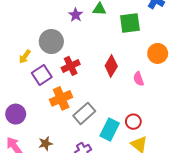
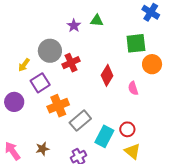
green square: (130, 23) -> (136, 43), moved
red cross: (71, 66) -> (71, 63), moved
purple circle: (16, 114) -> (14, 102), moved

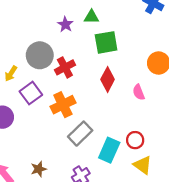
green square: (136, 43) -> (106, 42), moved
orange cross: (58, 106) -> (63, 105), moved

